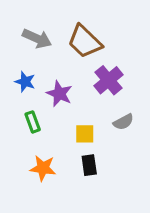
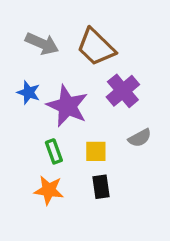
purple star: (59, 94) -> (67, 106), size x1.4
green rectangle: (33, 122) -> (54, 151), moved

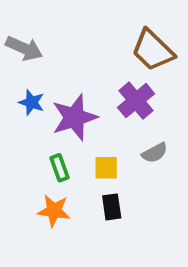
gray arrow: (42, 44) -> (24, 48), moved
brown trapezoid: (96, 47) -> (153, 50), moved
purple star: (67, 106) -> (74, 117), turned 30

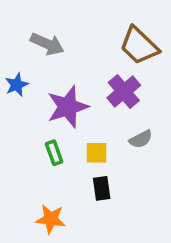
gray arrow: (24, 48) -> (47, 44), moved
blue star: (32, 102) -> (17, 85), moved, turned 30
orange star: (54, 211) -> (51, 219), moved

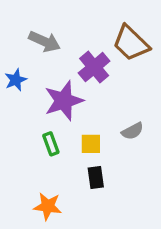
purple cross: (124, 92) -> (94, 67), moved

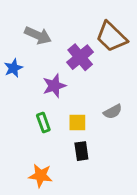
purple star: (64, 101) -> (54, 86), size x0.7

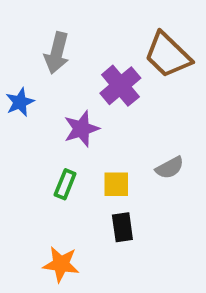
gray arrow: (38, 35) -> (57, 53), turned 80
green rectangle: (43, 122) -> (65, 184), turned 42

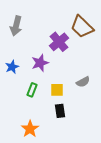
gray arrow: (57, 53) -> (16, 26), moved
blue star: (20, 102) -> (12, 67), moved
orange star: (61, 264) -> (30, 129), turned 30

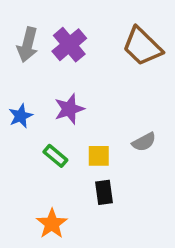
purple cross: (59, 42) -> (69, 45), moved
green rectangle: (32, 90) -> (55, 156), turned -72

